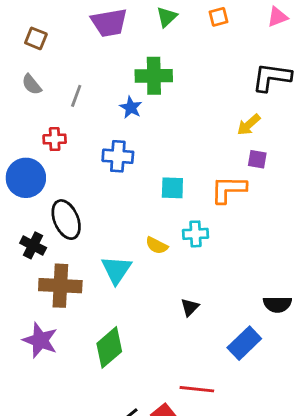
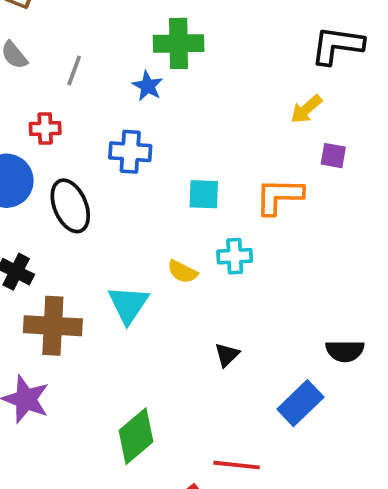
purple square: (257, 159) -> (333, 156), moved
black ellipse: (66, 220) -> (70, 206), moved
green diamond: (109, 347) -> (136, 436), moved

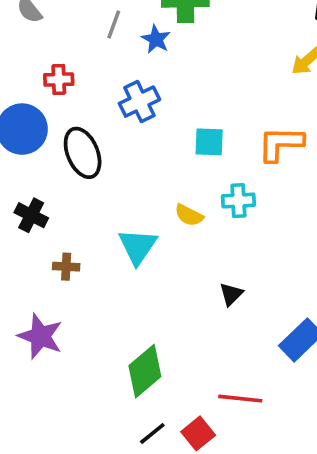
gray line: (74, 71) -> (114, 25), moved
blue cross: (130, 152) -> (139, 102), turned -30
brown cross: (53, 326) -> (66, 267), size x0.5

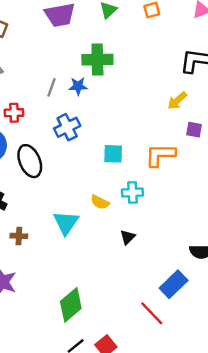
gray line: (114, 25) -> (51, 87), moved
blue star: (156, 39) -> (78, 86), turned -30
black triangle: (231, 294) -> (128, 237), moved
red line: (240, 399) -> (152, 313), moved, turned 40

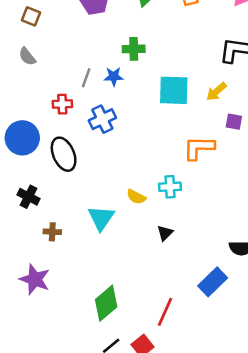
green cross: (97, 60) -> (134, 49), size x0.7
red cross: (14, 113) -> (62, 104), moved
cyan square: (113, 154) -> (174, 90), moved, size x1.5
red line: (152, 313) -> (165, 312), moved, turned 68

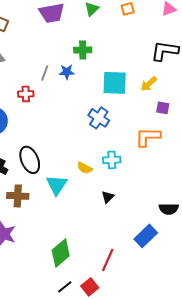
blue cross: (102, 119) -> (99, 118), moved, turned -30
orange L-shape: (199, 148) -> (148, 137), moved
black ellipse: (64, 154) -> (30, 160), moved
brown cross: (52, 232) -> (18, 196), size x1.5

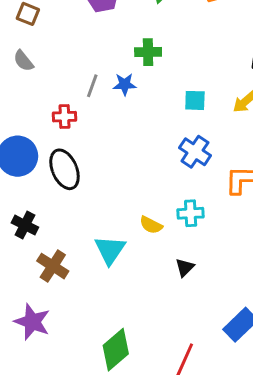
cyan square: (115, 83) -> (195, 100), size x0.6
blue cross: (99, 118) -> (195, 152), moved
black ellipse: (30, 160) -> (64, 169), moved
brown cross: (18, 196) -> (53, 266), turned 30

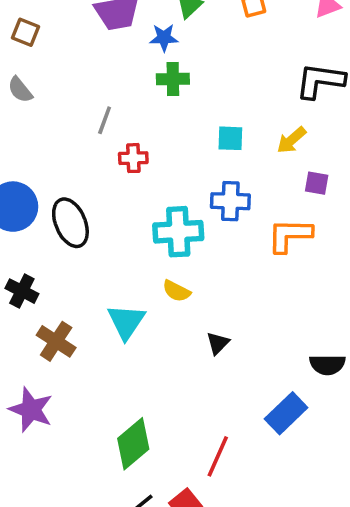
blue star: (125, 84) -> (164, 38), moved
red cross: (64, 117) -> (133, 158), moved
blue cross: (195, 152) -> (230, 201), turned -32
cyan cross: (191, 213) -> (178, 232), moved, size x1.5

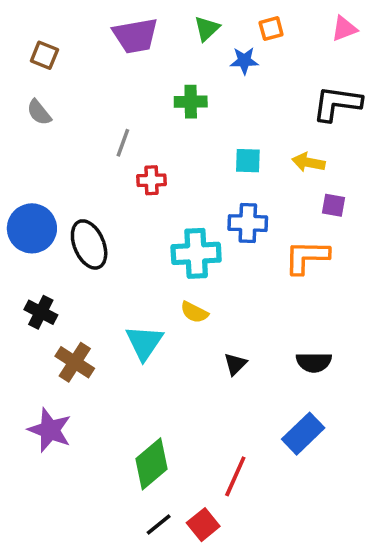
blue star: (164, 38) -> (244, 61), moved
yellow arrow: (291, 140) -> (308, 162), turned 52
black semicircle: (327, 365) -> (314, 362), moved

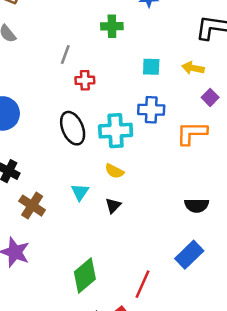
purple square: (333, 205) -> (210, 97), turned 35
black ellipse: (89, 244) -> (73, 128), moved
cyan triangle: (144, 343) -> (80, 192), size x0.7
black triangle: (235, 364) -> (113, 206), moved

